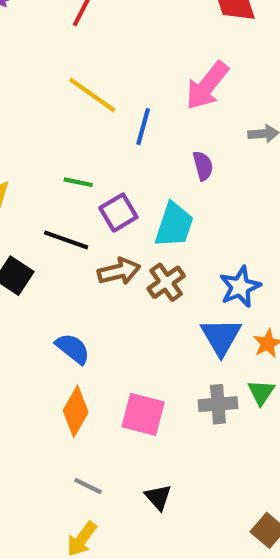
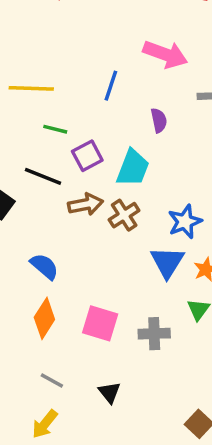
pink arrow: (207, 86) -> (165, 54), turned -111
yellow line: (92, 95) -> (31, 88), moved, turned -36
gray cross: (218, 404) -> (154, 334), moved

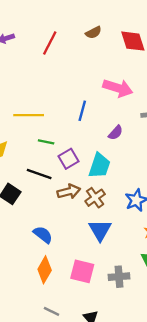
purple semicircle: (159, 120) -> (116, 133), turned 56
blue triangle: (167, 262) -> (100, 230), moved

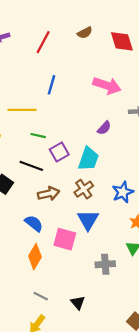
blue line: (82, 111) -> (52, 85), moved
brown arrow: (69, 192) -> (49, 194), moved
pink square: (82, 271) -> (65, 239), moved

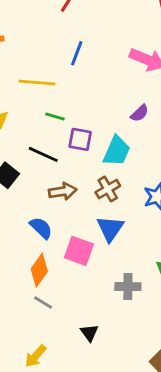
purple square: (59, 152) -> (80, 139), turned 36
gray line: (41, 296) -> (43, 303), moved

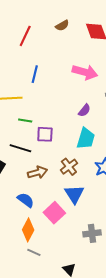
cyan trapezoid: (117, 151) -> (86, 138), moved
pink square: (79, 251) -> (54, 213), turned 35

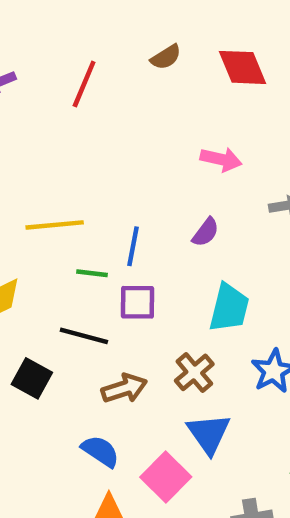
pink arrow: (85, 72) -> (221, 159), size x0.7
blue line: (35, 74) -> (133, 246), moved
purple semicircle: (84, 110) -> (206, 232), moved

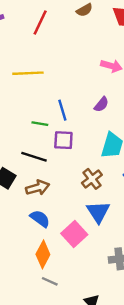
yellow line: (55, 225) -> (28, 73), moved
blue line: (133, 246) -> (62, 110), turned -30
brown arrow: (124, 388) -> (38, 188), moved

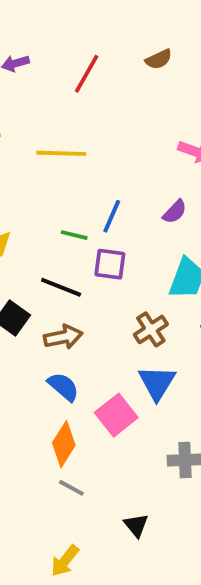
blue line: (62, 110) -> (112, 216), turned 36

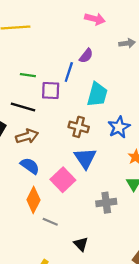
blue line: (112, 216) -> (69, 72), moved
brown cross: (151, 329) -> (79, 127), turned -36
gray line: (71, 488) -> (50, 222), moved

